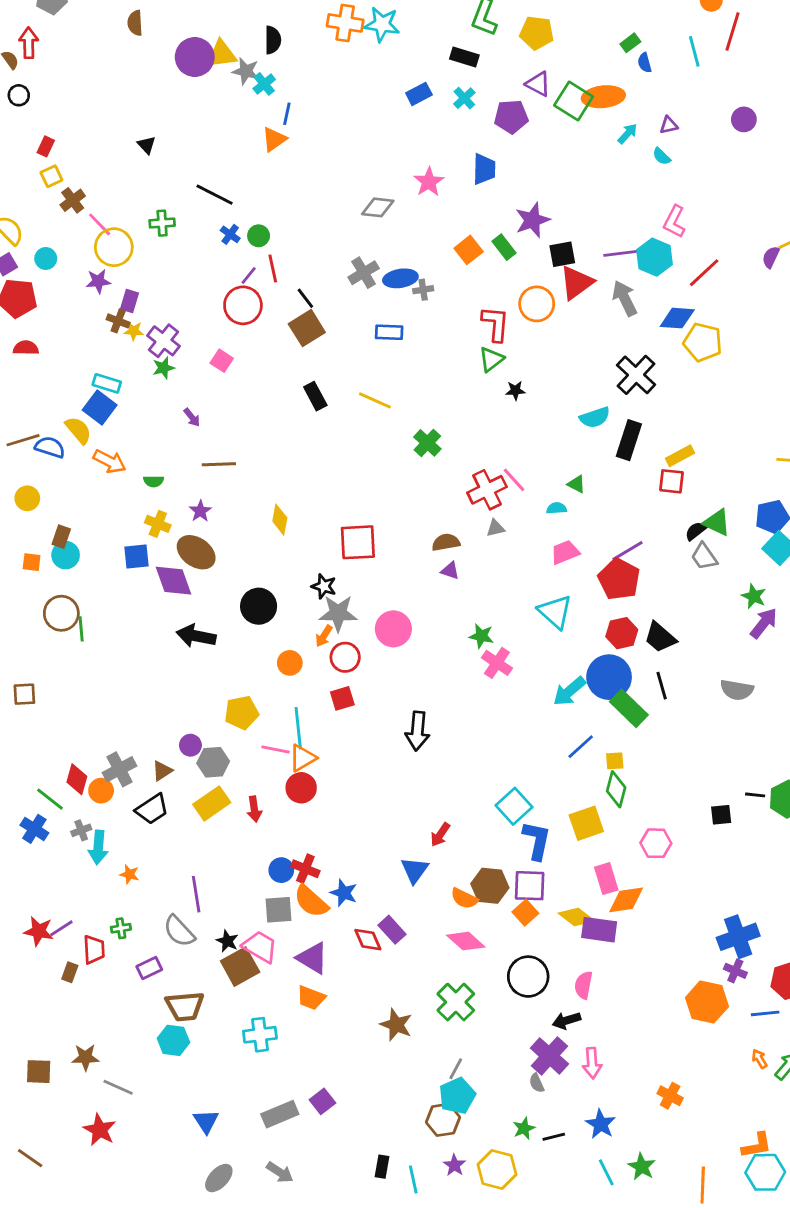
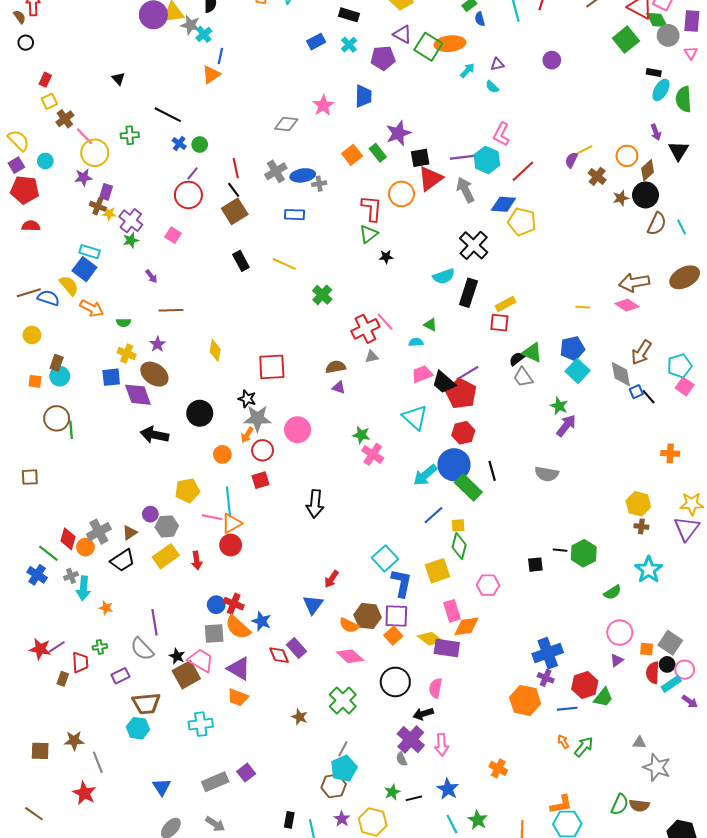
red line: (273, 268) -> (236, 168), moved
black trapezoid: (660, 637) -> (444, 382), moved
brown star: (396, 1025) -> (300, 717), size x0.7
gray line: (118, 1087) -> (98, 762), turned 45

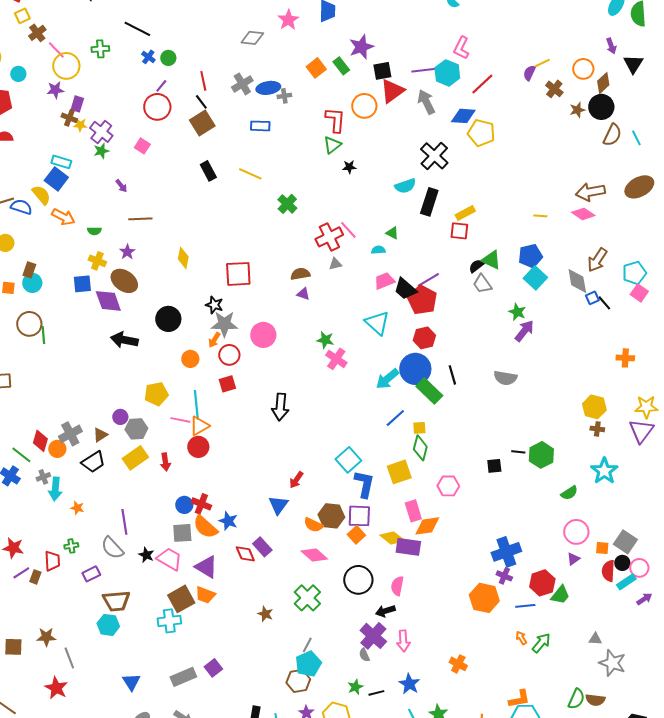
purple line: (57, 647) -> (21, 573), moved
brown square: (186, 675) -> (181, 599), moved
purple arrow: (690, 701) -> (644, 599), turned -70

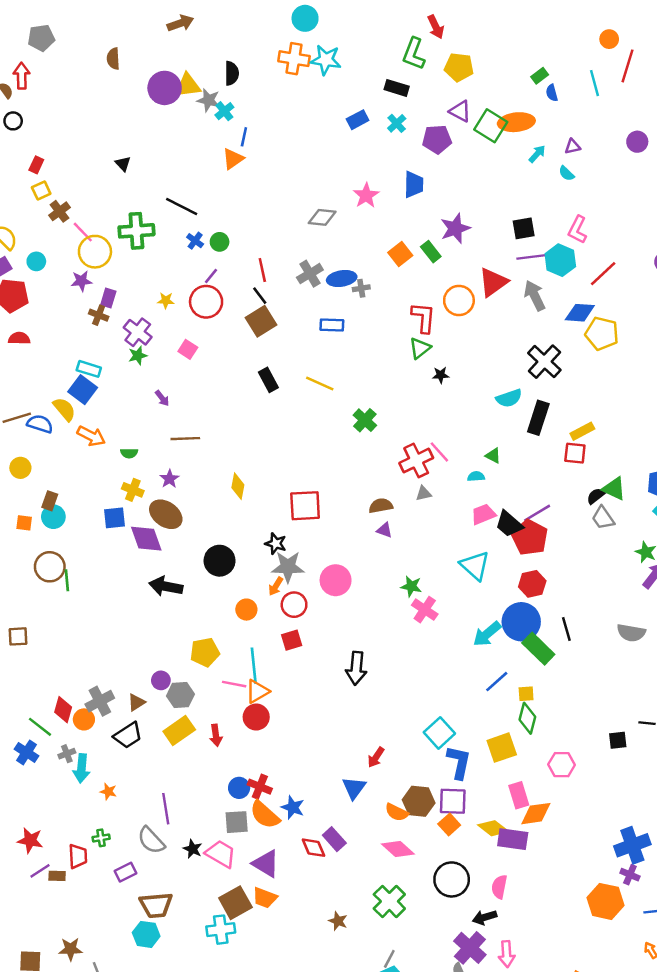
green cross: (100, 49) -> (136, 231), size x1.6
black square: (382, 71) -> (524, 228), moved
yellow star: (80, 125) -> (166, 300), moved
brown rectangle: (35, 577) -> (57, 876), turned 72

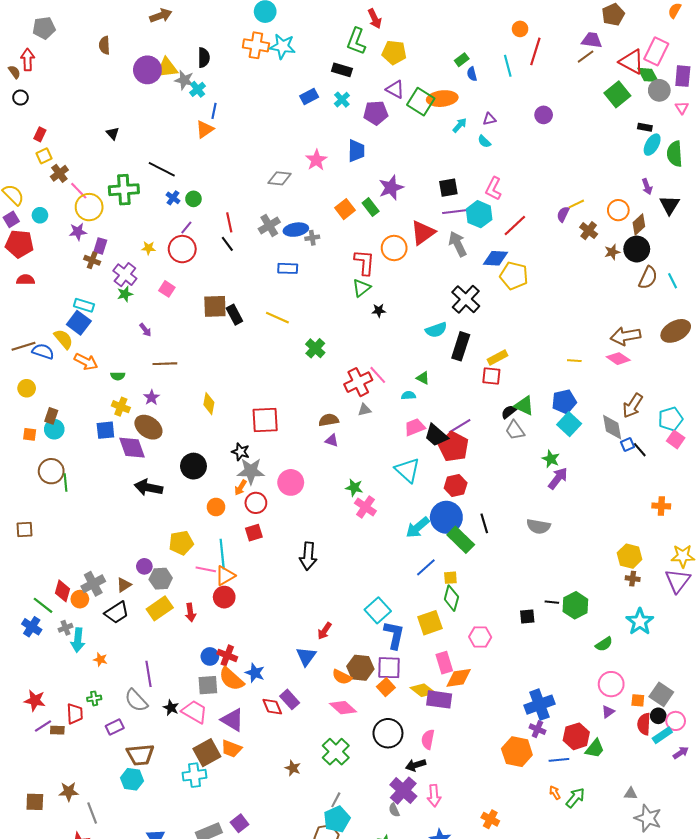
brown square: (261, 321) -> (215, 306), moved, turned 30

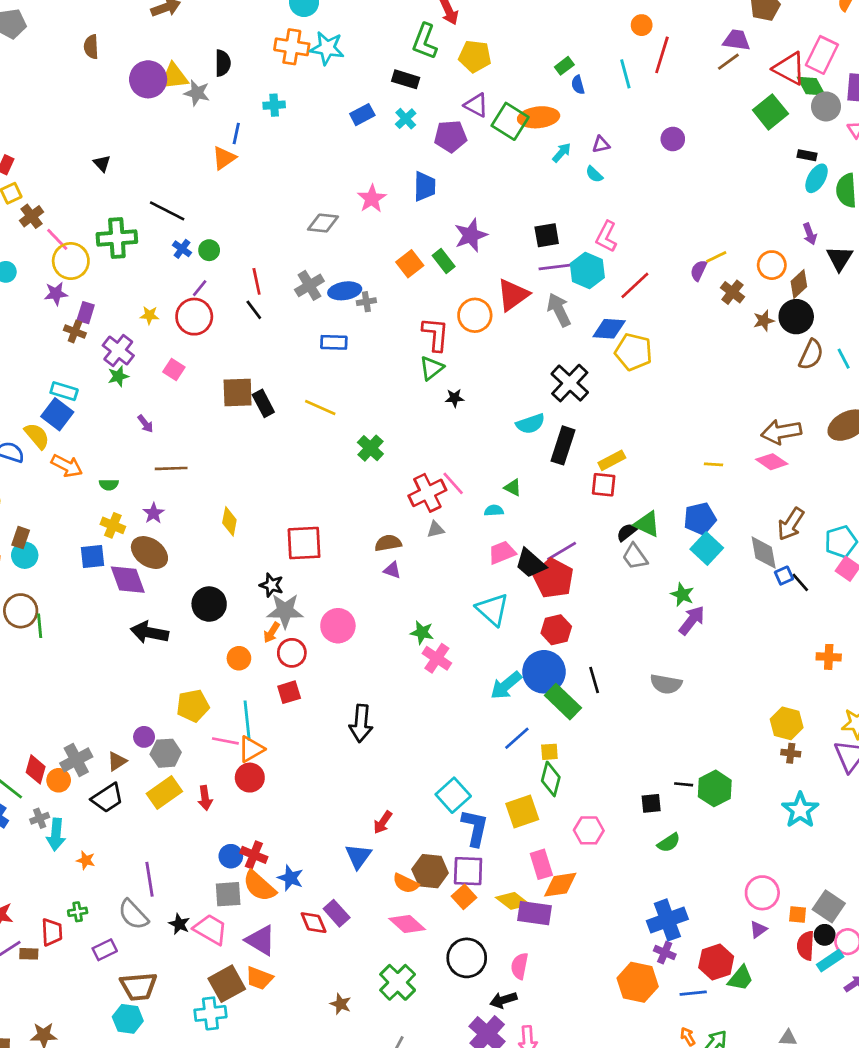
cyan cross: (198, 89) -> (274, 105), moved, turned 35
green semicircle: (604, 644) -> (669, 843), moved

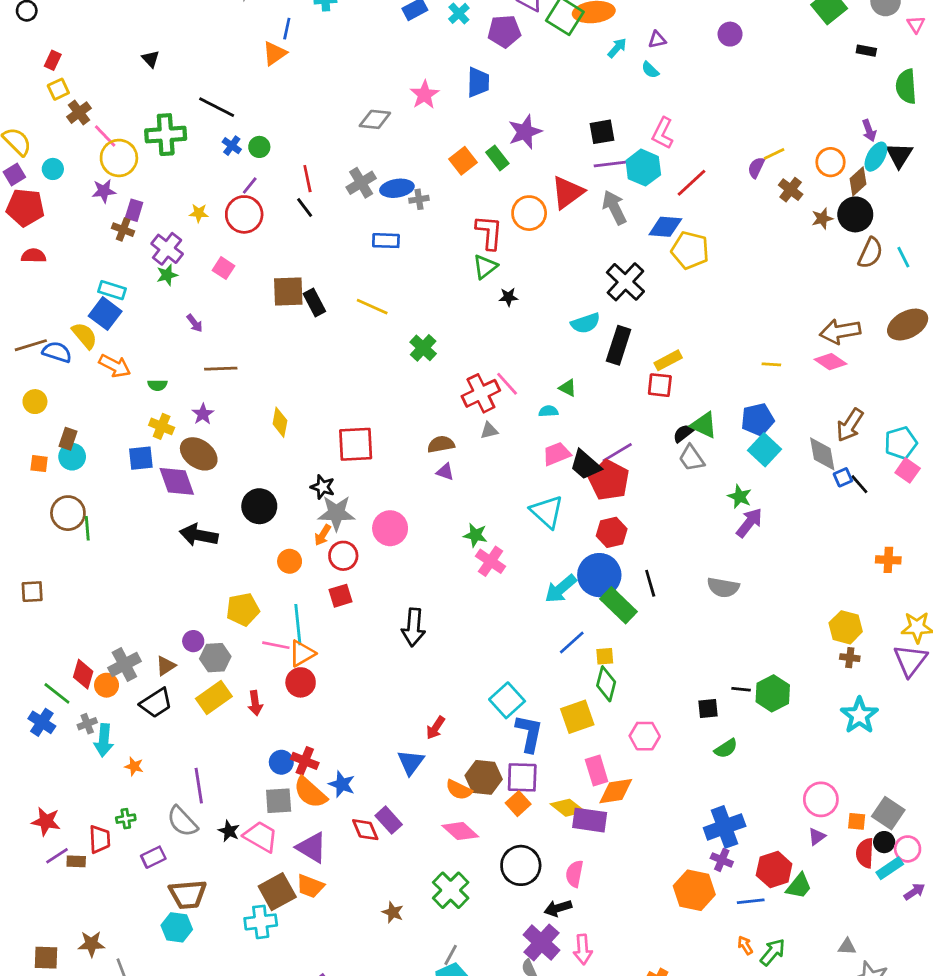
cyan ellipse: (817, 178) -> (876, 157), moved

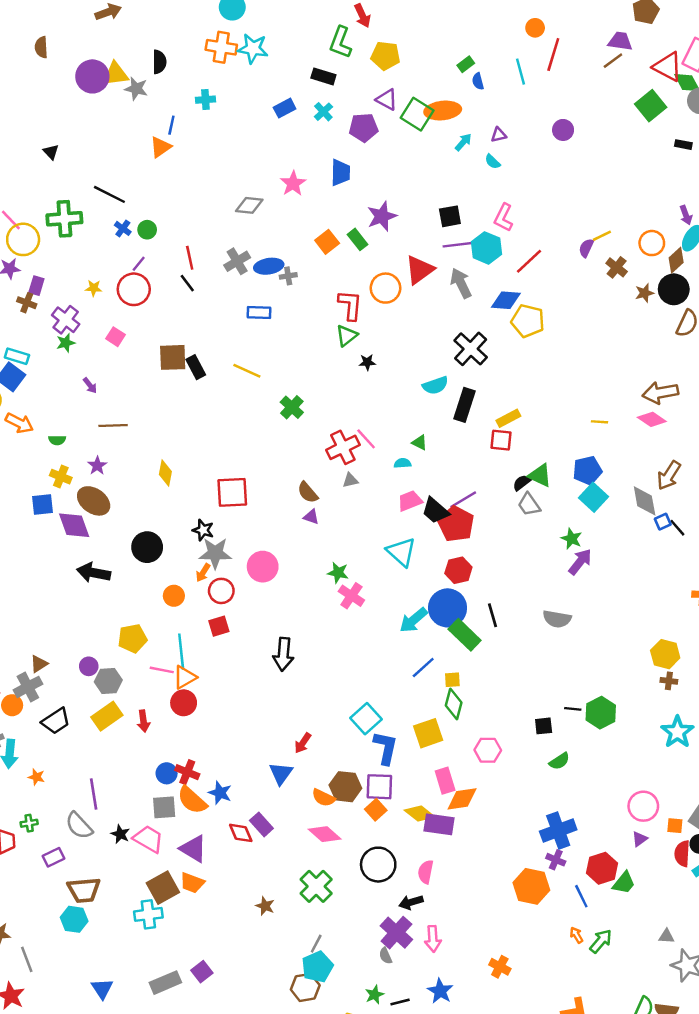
brown semicircle: (441, 444) -> (308, 492), turned -120
brown triangle: (166, 666) -> (39, 664), moved
blue line: (751, 901) -> (581, 896), turned 70

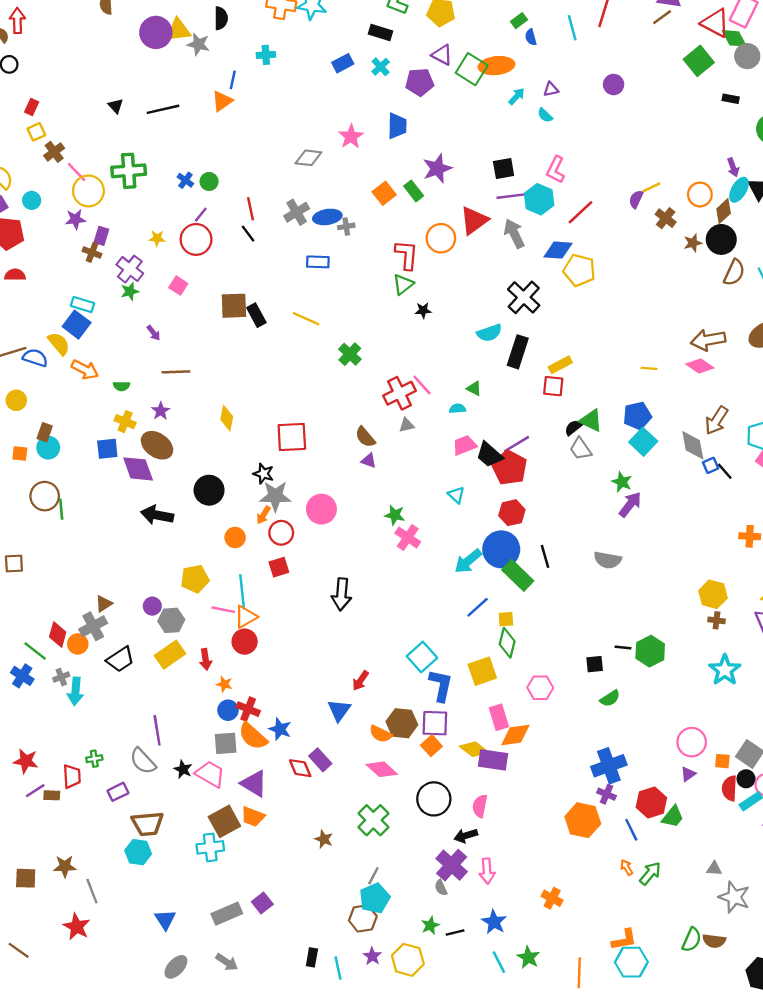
black line: (109, 194) -> (163, 109), moved, turned -40
cyan triangle: (401, 552) -> (456, 495), size x0.6
orange star: (36, 777) -> (224, 684), moved

